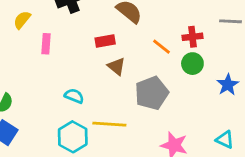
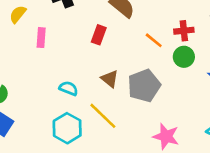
red rectangle: (105, 41) -> (99, 35), turned -60
brown triangle: (116, 66) -> (110, 79), moved
yellow line: (109, 124) -> (103, 116), turned 40

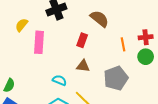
pink rectangle: (41, 38) -> (39, 42), size x1.5
orange line: (154, 40) -> (123, 44), turned 40
brown triangle: (110, 79) -> (83, 66), moved, turned -32

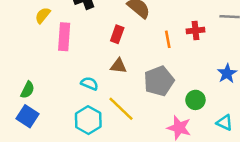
green circle: (146, 57) -> (195, 100), moved

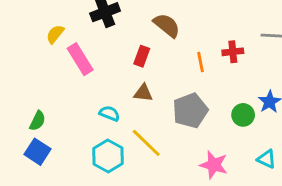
pink rectangle: (64, 37) -> (80, 59), turned -36
green circle: (195, 100) -> (243, 115), moved

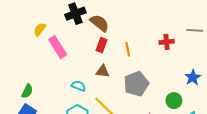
brown semicircle: (167, 25) -> (100, 23), moved
orange line: (201, 62) -> (128, 49), moved
green circle: (243, 115) -> (174, 101), moved

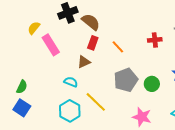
orange line: (128, 49) -> (118, 47), turned -32
brown triangle: (103, 71) -> (84, 62), moved, turned -32
green circle: (174, 101) -> (152, 84), moved

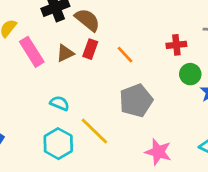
brown triangle: (84, 62) -> (65, 53), moved
green circle: (152, 84) -> (190, 74), moved

